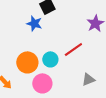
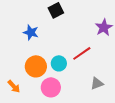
blue star: (34, 23) -> (31, 32), moved

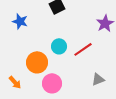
blue star: (31, 32) -> (20, 21), moved
cyan circle: (59, 63) -> (59, 46), moved

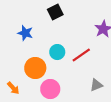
blue star: (20, 21) -> (25, 33), moved

